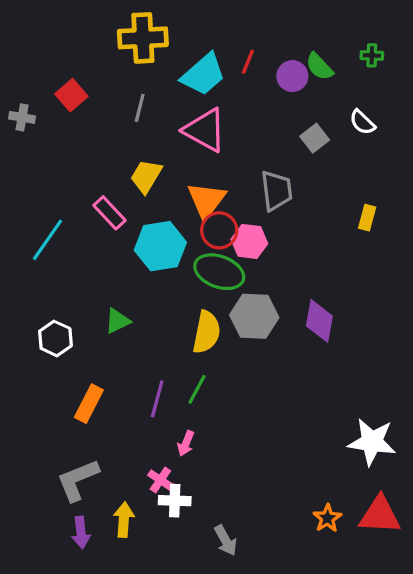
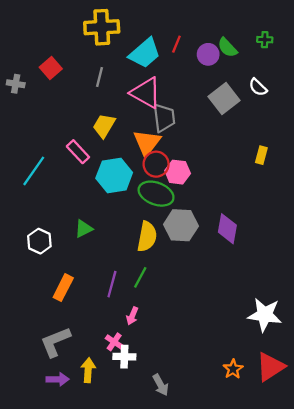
gray square: (315, 138) -> (224, 98), size x1.5
gray trapezoid: (276, 191) -> (164, 118), moved
red triangle: (380, 515) -> (270, 367), turned -36
purple arrow: (81, 532) -> (58, 379), turned -85

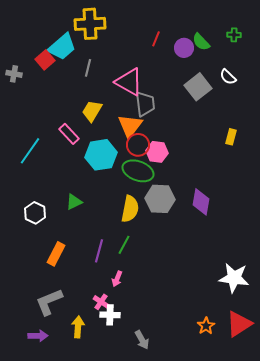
cyan trapezoid: (145, 53) -> (62, 47), moved
purple arrow: (58, 379) -> (38, 336), moved

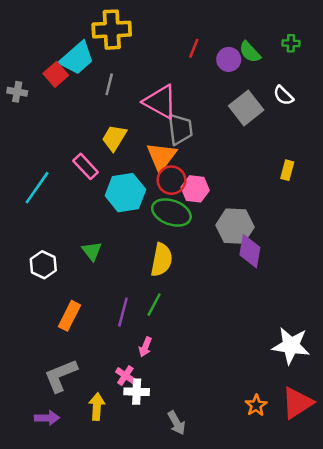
gray hexagon: (160, 199) -> (235, 226), moved
green triangle: (74, 202) -> (92, 251), turned -42

